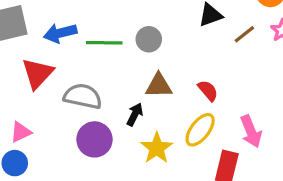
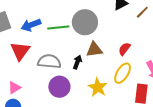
gray circle: (149, 39) -> (85, 22), size x1.6
red semicircle: (208, 91) -> (124, 49), turned -96
black arrow: (135, 114) -> (77, 62), moved

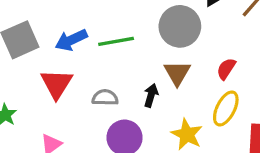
gray circle: (85, 22) -> (180, 26), moved
brown triangle: (94, 50) -> (177, 73), turned -48
gray semicircle: (49, 61) -> (105, 98), size x0.7

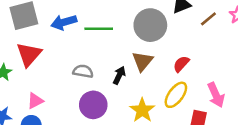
red triangle: (57, 84) -> (29, 54), moved

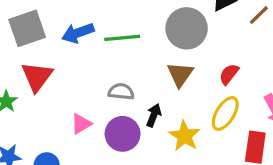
gray semicircle: (83, 71) -> (121, 92), moved
black arrow: (119, 75) -> (154, 115), moved
pink triangle: (35, 101) -> (81, 124), moved

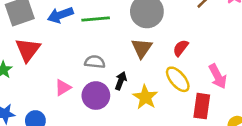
yellow ellipse: (225, 113) -> (178, 79), turned -72

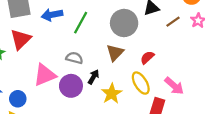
green line: (96, 19) -> (81, 23), turned -65
pink arrow: (218, 76) -> (174, 86), turned -30
pink triangle: (63, 88) -> (45, 75), size x1.6

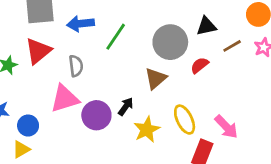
gray semicircle: (74, 58) -> (76, 66), moved, turned 63
red semicircle: (147, 58) -> (200, 65), moved

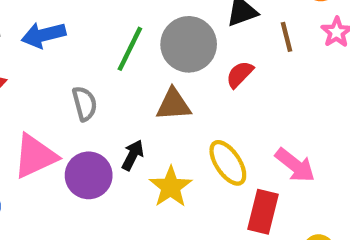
green line: (116, 37) -> (130, 49), moved
brown line: (232, 46) -> (286, 37), turned -66
gray semicircle: (76, 66) -> (85, 104), moved
brown triangle: (156, 78) -> (174, 105), turned 45

